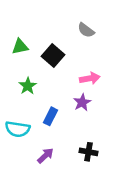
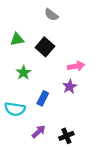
gray semicircle: (86, 30) -> (51, 15), moved
black cross: (88, 152) -> (66, 136), moved, turned -32

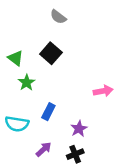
green triangle: (17, 39) -> (16, 58), moved, turned 48
pink arrow: (76, 66) -> (103, 91), moved
purple star: (70, 87) -> (79, 129), moved

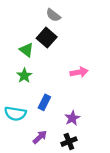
black square: (51, 53) -> (47, 38), moved
green triangle: (16, 58) -> (26, 50), moved
pink arrow: (103, 91) -> (79, 72), moved

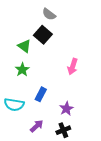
pink arrow: (79, 72) -> (73, 67), turned 119

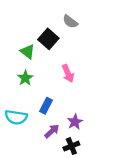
gray semicircle: (49, 14) -> (70, 22), moved
pink arrow: (73, 67) -> (68, 73), moved, turned -42
purple arrow: (37, 126) -> (52, 131), moved

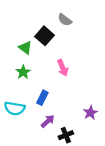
purple star: (75, 122) -> (90, 113), moved

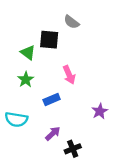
black square: (44, 36) -> (49, 40), turned -36
blue rectangle: (42, 98) -> (52, 99), moved, turned 40
purple star: (90, 113) -> (100, 111), moved

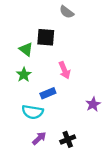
gray semicircle: (72, 22) -> (67, 12), moved
cyan semicircle: (16, 119) -> (33, 112), moved
purple arrow: (53, 134) -> (39, 138), moved

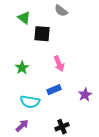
green triangle: (26, 49) -> (24, 18), moved
blue rectangle: (48, 93) -> (54, 90), moved
purple arrow: (39, 138) -> (22, 126), moved

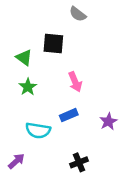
green triangle: (24, 18) -> (24, 58), moved
purple arrow: (22, 126) -> (16, 161), moved

